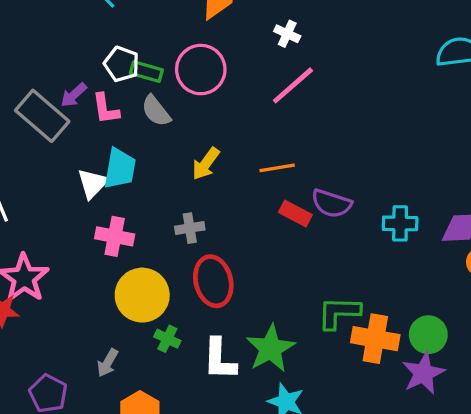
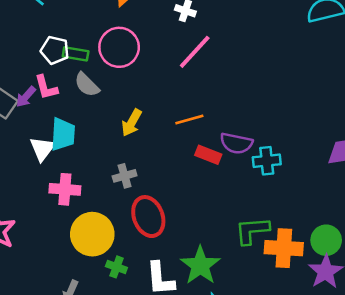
purple arrow: (74, 95) -> (26, 97), moved
cyan cross: (400, 223) -> (267, 161), moved

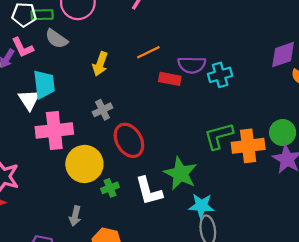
pink cross: (65, 189) -> (54, 130), size x1.4
green cross: (116, 267) -> (110, 188), turned -30

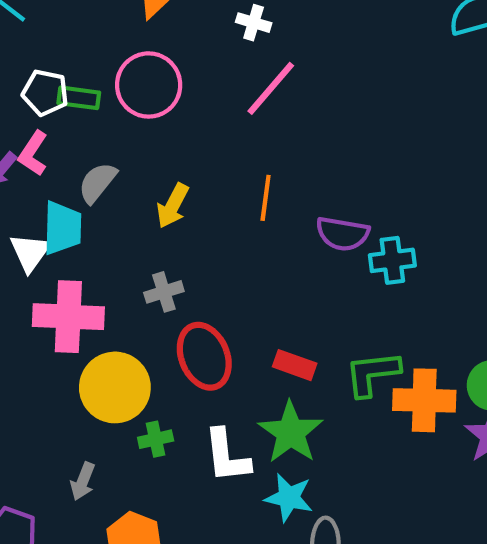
gray semicircle: (56, 39) -> (97, 183), moved, turned 85
pink L-shape: (23, 48) -> (33, 153), turned 50
orange line: (148, 52) -> (266, 198), turned -65
red rectangle: (170, 79) -> (295, 365), moved
cyan star: (201, 206) -> (289, 498), moved

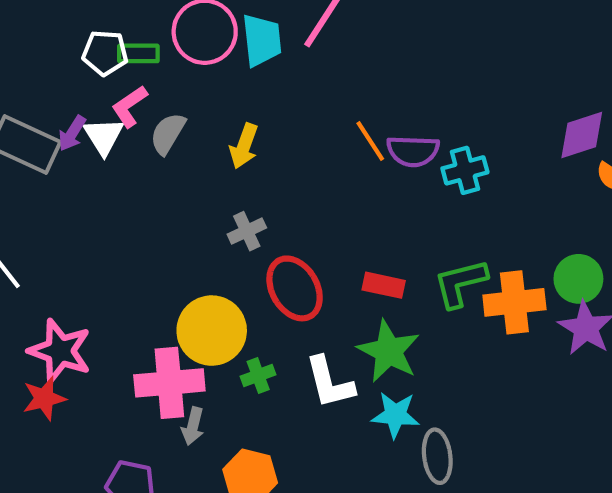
pink L-shape: (33, 153) -> (129, 106), moved, turned 30
orange line: (266, 198) -> (370, 141), moved, turned -33
cyan trapezoid: (62, 228) -> (262, 40), moved
white triangle: (30, 252) -> (104, 136), moved
pink cross: (68, 317) -> (169, 383), moved

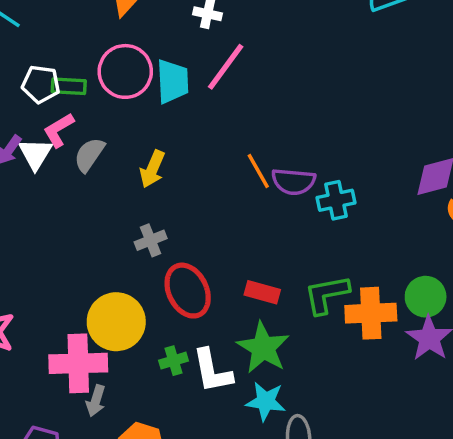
green cross: (258, 376) -> (174, 361), moved

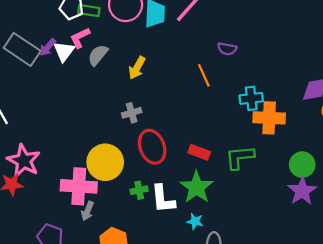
purple semicircle: (293, 181) -> (227, 49), moved, size x0.7
orange cross: (371, 313) -> (269, 118), moved
cyan star: (266, 401) -> (195, 221), size x0.7

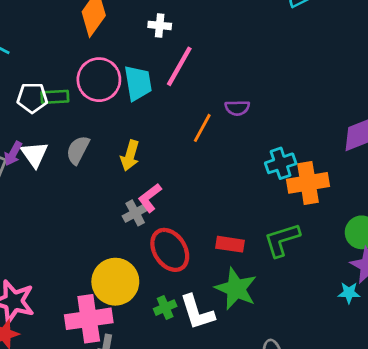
pink L-shape: (80, 38) -> (150, 198), moved
orange line: (204, 75) -> (202, 128), moved, turned 65
cyan star: (195, 221) -> (349, 293), moved

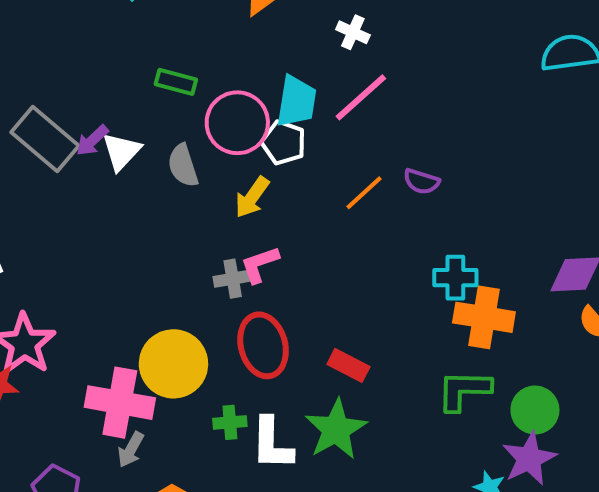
pink circle: (99, 80) -> (237, 123), moved
white pentagon: (32, 98) -> (284, 143), moved
gray semicircle: (78, 150) -> (183, 165), turned -64
green L-shape: (282, 240) -> (464, 390), moved

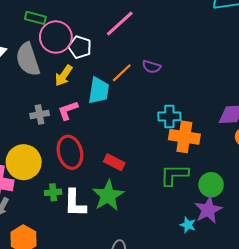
green rectangle: (176, 82) -> (35, 18), moved
cyan trapezoid: (296, 101) -> (99, 91), moved
gray semicircle: (183, 165) -> (28, 59), size x1.5
gray cross: (233, 279) -> (40, 114), moved

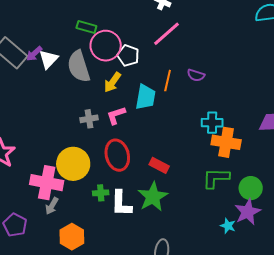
orange line: (122, 73) -> (168, 81), turned -35

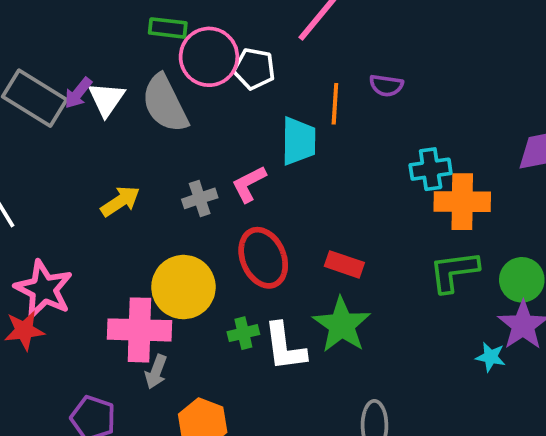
yellow arrow: (112, 82) -> (120, 201), moved, turned -150

